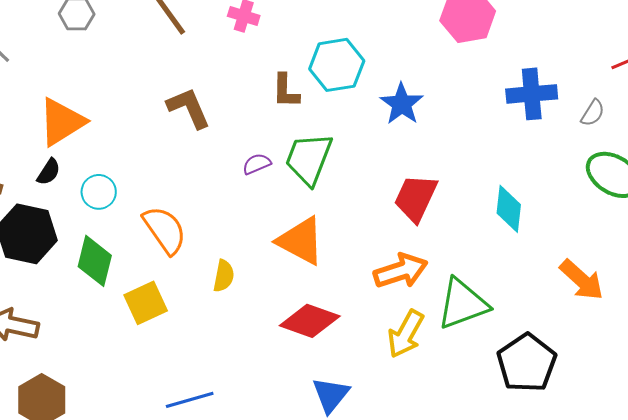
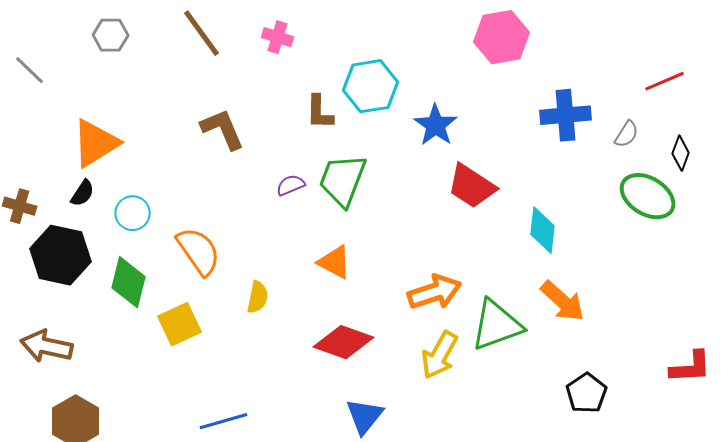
red trapezoid: (416, 198) -> (472, 186), moved, turned -82
orange triangle: (301, 241) -> (335, 262), size x0.7
orange arrow: (582, 280) -> (563, 301), moved
black pentagon: (527, 363) -> (587, 393), moved, size x0.7

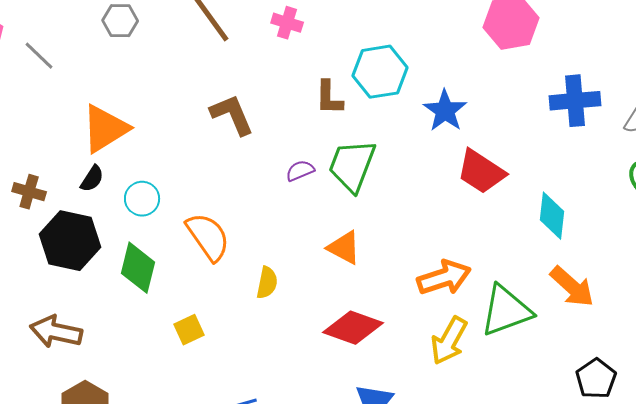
yellow square: (180, 324) -> (189, 330), moved, size x0.7

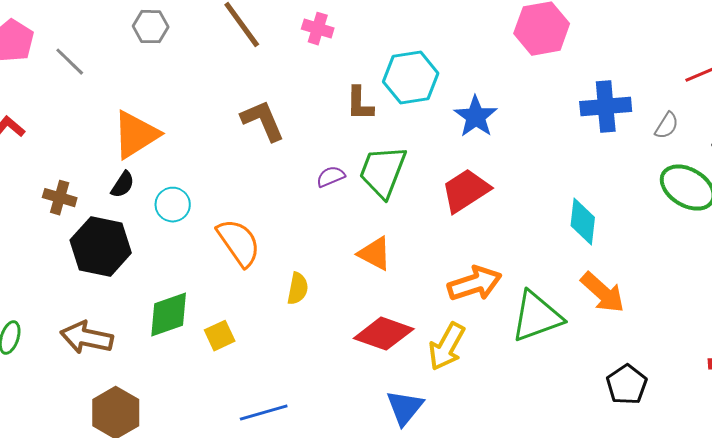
red trapezoid: (481, 172) -> (466, 191), moved, turned 114
green diamond: (138, 268) -> (169, 315), moved, turned 57
yellow arrow: (449, 341) -> (447, 347), moved

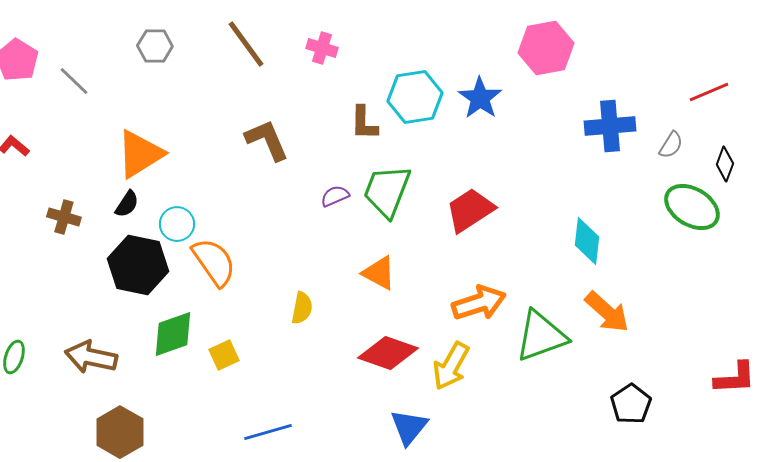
blue star: (476, 117) -> (480, 98), moved
orange semicircle: (239, 243) -> (214, 262), moved
black hexagon: (101, 247) -> (138, 265), moved

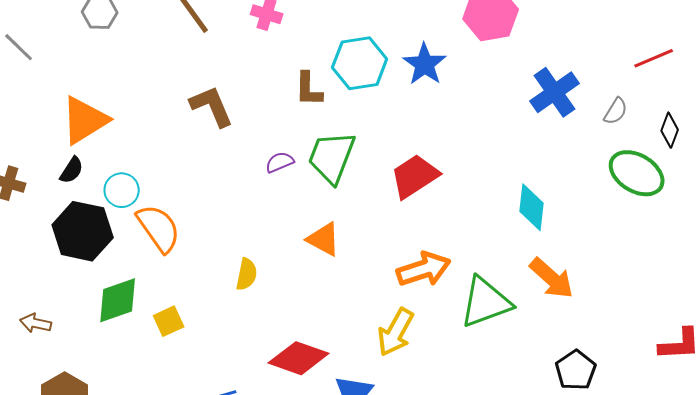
blue cross: (610, 126) -> (555, 92), turned -30
red diamond: (388, 353) -> (299, 358), moved
brown arrow: (91, 357) -> (36, 323), size x0.6

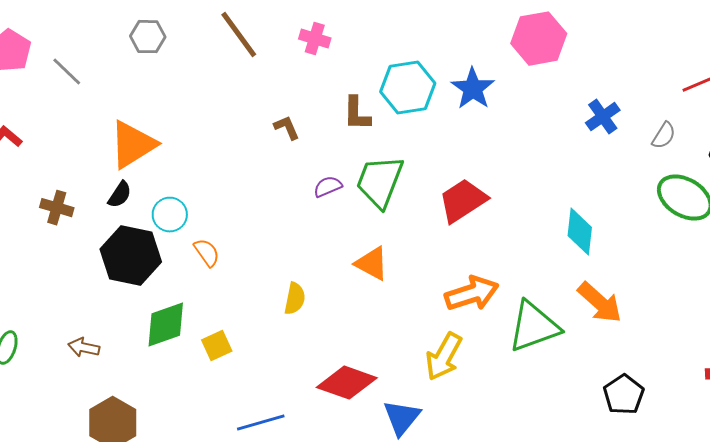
blue cross: (555, 92) -> (603, 117), size x0.7
brown L-shape: (212, 106) -> (287, 128), moved, size x0.6
orange semicircle: (159, 228) -> (207, 253), size x0.6

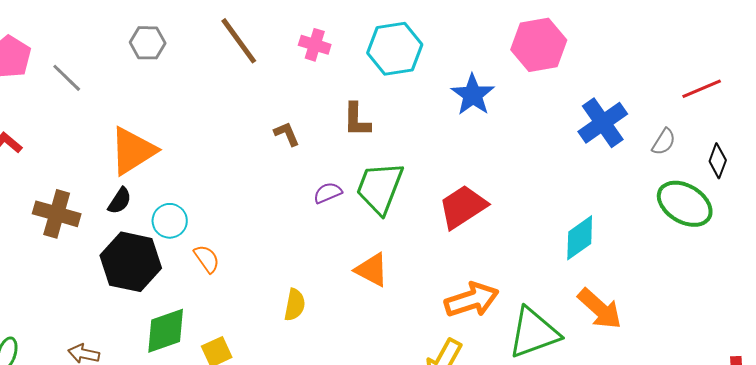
cyan hexagon: (408, 88) -> (395, 49), moved
blue cross: (603, 117) -> (603, 123), size x1.4
brown cross: (57, 208) -> (57, 214), size x1.4
cyan diamond: (580, 232) -> (580, 238), turned 48

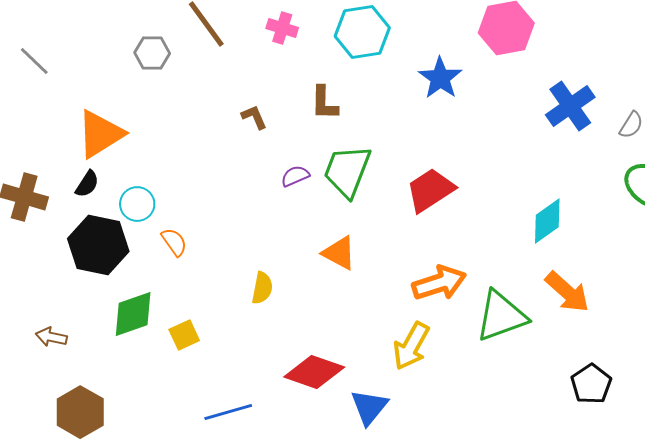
gray hexagon: (148, 43) -> (152, 53), moved

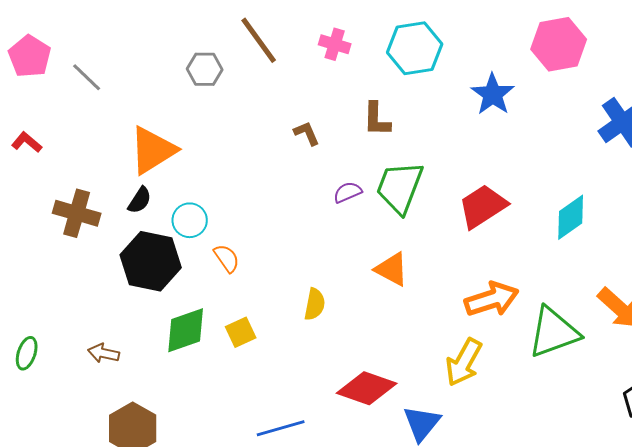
cyan diamond: (547, 221) -> (571, 217), moved
yellow square: (184, 335) -> (241, 332), moved

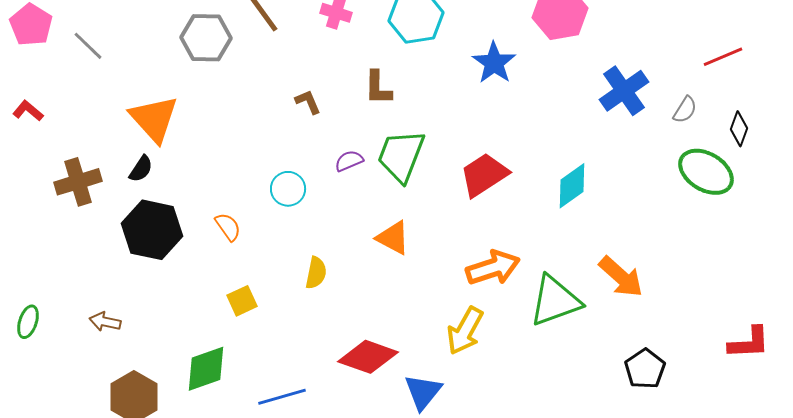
gray hexagon: (205, 69) -> (206, 38), size x1.4
orange triangle: (153, 150) -> (154, 119), turned -40
brown cross: (77, 213) -> (78, 182), turned -33
cyan circle: (190, 220) -> (288, 189), moved
green diamond: (186, 330) -> (206, 369), moved

